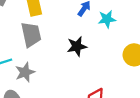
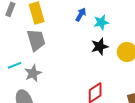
black star: (77, 46) -> (100, 47), moved

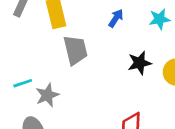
cyan star: (101, 22) -> (159, 19), moved
gray trapezoid: (36, 40) -> (75, 50), moved

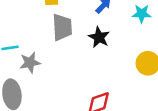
black star: (140, 63) -> (99, 37), moved, turned 30

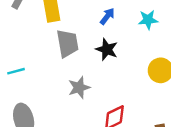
gray star: (30, 63) -> (79, 88), moved

